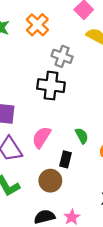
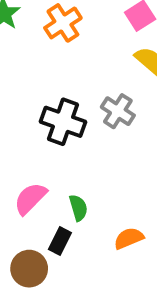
gray cross: (62, 56) -> (118, 111), moved
green semicircle: (82, 136) -> (78, 208), moved

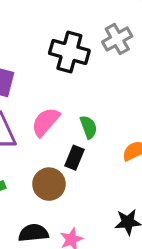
gray cross: (118, 111) -> (117, 39), turned 32

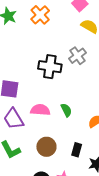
pink semicircle: (46, 122) -> (40, 110), turned 60
black rectangle: (74, 158) -> (77, 150), moved

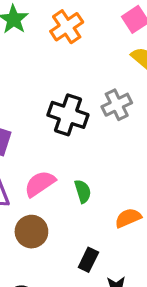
pink semicircle: (40, 110) -> (40, 184), turned -48
brown circle: (46, 147) -> (31, 232), moved

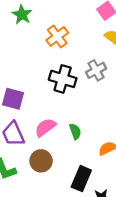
orange cross: (67, 27) -> (57, 36), moved
black rectangle: (88, 260) -> (81, 179), size x1.5

